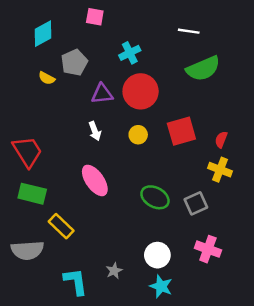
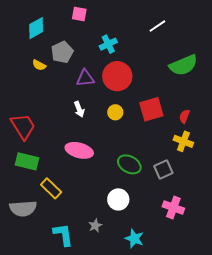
white line: (189, 31) -> (157, 26), turned -42
green semicircle: (203, 69) -> (183, 65), moved
pink ellipse: (95, 180) -> (79, 150), turned -40
white circle: (157, 255) -> (118, 199), moved

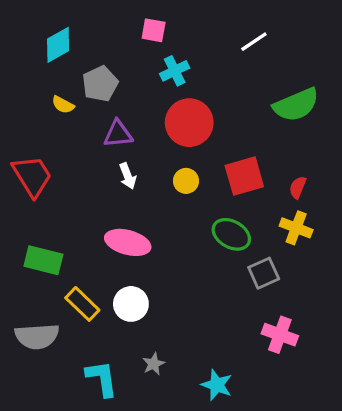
pink square: (79, 14) -> (154, 30), moved
purple triangle: (85, 78) -> (118, 134), moved
red trapezoid: (23, 126) -> (32, 176), moved
green ellipse: (129, 164) -> (231, 234), moved
white circle: (118, 199) -> (131, 304), moved

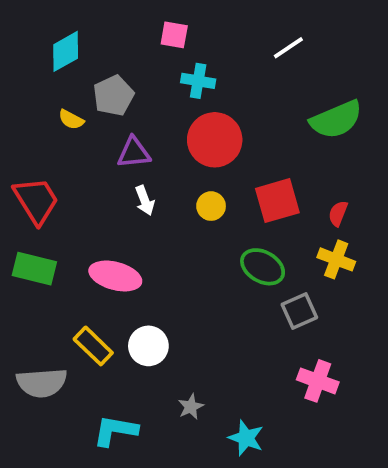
cyan cross: (175, 71) -> (198, 81), turned 36
pink ellipse: (128, 242) -> (115, 276), moved
green rectangle: (43, 260) -> (34, 269), moved
gray star: (154, 364) -> (191, 407), moved
cyan L-shape: (102, 378) -> (115, 431), turned -72

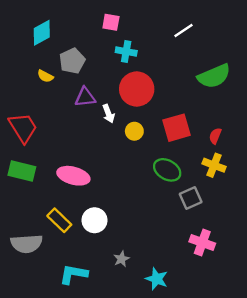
white arrow: (145, 201) -> (109, 114), moved

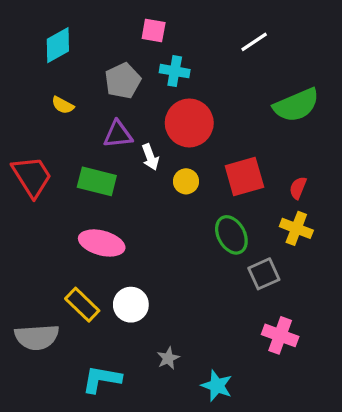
gray pentagon: (72, 61) -> (123, 81), moved
green ellipse: (167, 170) -> (231, 235), turned 32
green rectangle: (22, 171) -> (97, 181), moved

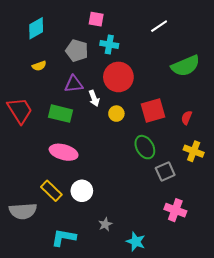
gray pentagon: (123, 81) -> (77, 51), turned -30
yellow semicircle: (63, 105) -> (39, 66), turned -48
yellow cross: (296, 228) -> (194, 151), moved

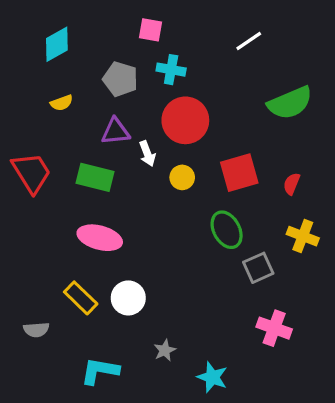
gray semicircle: (23, 211) -> (36, 330), size x0.6

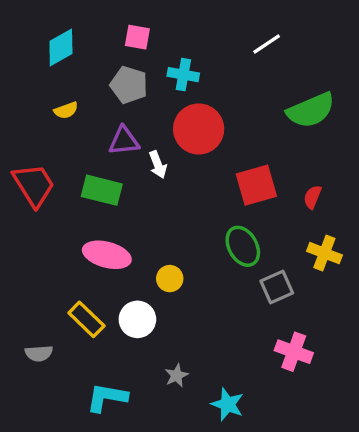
pink square: (150, 30) -> (137, 37), moved
yellow circle: (182, 177) -> (170, 279), moved

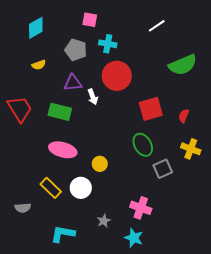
pink square: (137, 37) -> (90, 20), moved
pink cross: (294, 352) -> (141, 208), moved

